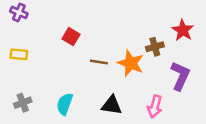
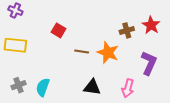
brown cross: (155, 47) -> (127, 30), moved
yellow rectangle: (19, 54) -> (15, 45), size x1.5
cyan semicircle: (65, 104) -> (43, 87), moved

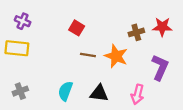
purple cross: (15, 10) -> (23, 21), moved
red star: (151, 25) -> (162, 27), turned -30
red square: (59, 30) -> (77, 28), moved
cyan semicircle: (43, 87) -> (65, 91), moved

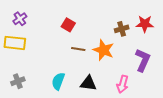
purple cross: (23, 21) -> (20, 19), turned 32

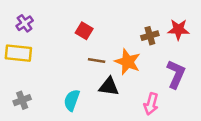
black triangle: (88, 83) -> (109, 87), moved

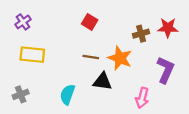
red square: (84, 31) -> (90, 22), moved
yellow rectangle: (18, 53) -> (32, 55), moved

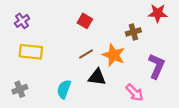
red star: (168, 28) -> (158, 13), moved
brown line: (91, 57) -> (86, 54), turned -40
pink arrow: (142, 98) -> (134, 93), turned -60

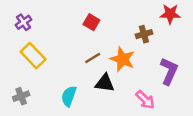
yellow rectangle: (31, 52) -> (33, 56), turned 40

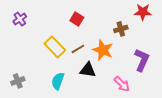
yellow rectangle: (33, 56) -> (55, 47), moved

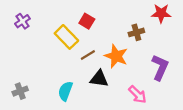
yellow rectangle: (55, 47) -> (66, 37), moved

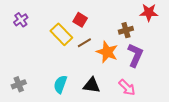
brown line: (88, 55) -> (84, 43), moved
purple L-shape: (160, 67) -> (135, 55), moved
black triangle: (99, 79) -> (92, 85), moved

